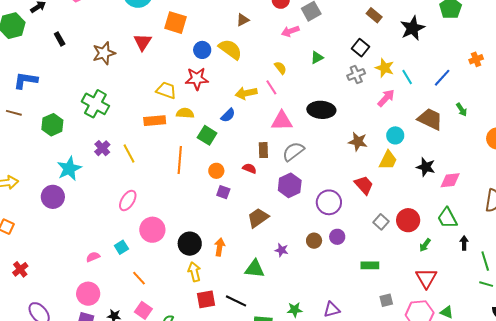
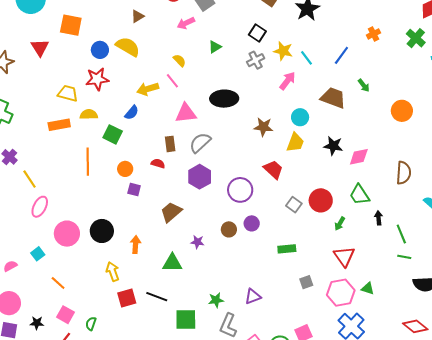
yellow line: (129, 153) -> (30, 179), moved
black circle: (190, 244) -> (102, 231), moved

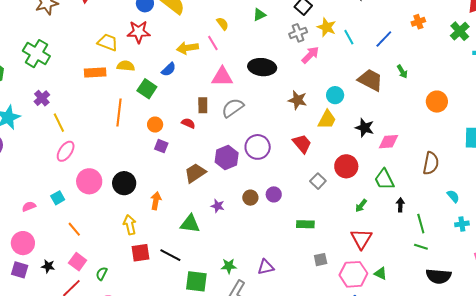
pink arrow: (287, 81) -> (310, 55), moved
purple hexagon: (200, 177) -> (227, 157), moved
purple circle: (240, 190) -> (258, 147), moved
red circle: (321, 200) -> (346, 166), moved

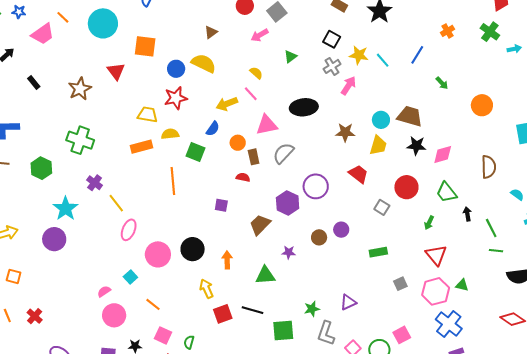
brown trapezoid: (370, 80) -> (410, 116), moved
orange circle: (155, 125) -> (238, 143), moved
pink circle: (23, 243) -> (114, 315), moved

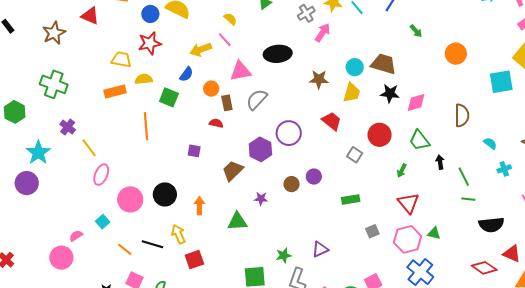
red triangle: (116, 71) -> (90, 16), turned -30
black line: (253, 310) -> (152, 244), moved
pink circle: (114, 315) -> (61, 258), moved

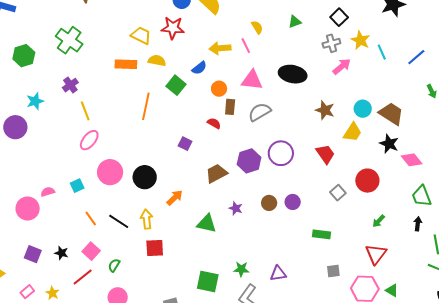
pink diamond: (416, 102) -> (412, 160), turned 50
green trapezoid: (419, 140) -> (422, 196), moved
cyan star: (38, 153) -> (35, 101), size x0.7
orange arrow: (199, 206) -> (175, 198), turned 30

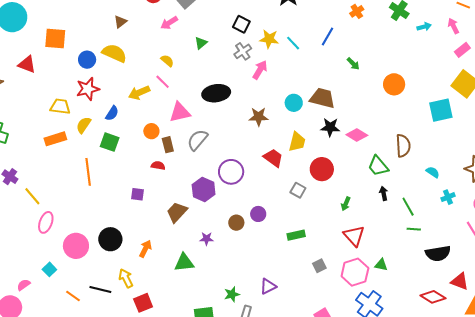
yellow semicircle: (157, 61) -> (84, 125), turned -48
blue semicircle: (199, 68) -> (112, 113), moved
yellow trapezoid: (353, 132) -> (297, 142), moved

